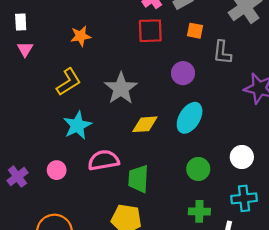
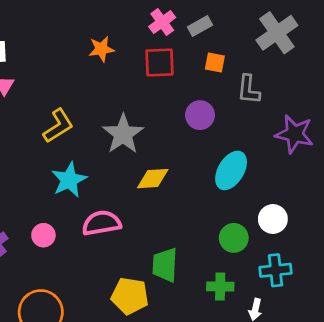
orange star: (81, 36) -> (101, 49), moved
cyan ellipse: (190, 118) -> (231, 170), moved
green circle: (198, 169) -> (234, 238), moved
green trapezoid: (138, 179) -> (165, 265), moved

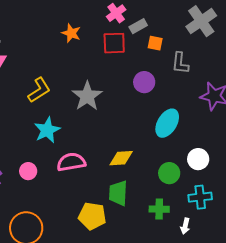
gray rectangle: (200, 26) -> (138, 26), moved
orange star: (101, 49) -> (71, 33), turned 30
yellow diamond: (153, 179) -> (121, 158), moved

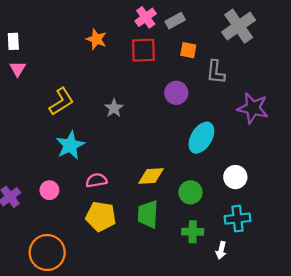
gray rectangle: (138, 26) -> (175, 21), moved
gray star: (87, 96) -> (114, 108), size x0.6
pink semicircle: (71, 162) -> (96, 180), size x0.7
green circle: (169, 173) -> (190, 192), moved
yellow pentagon: (92, 216) -> (101, 216), moved

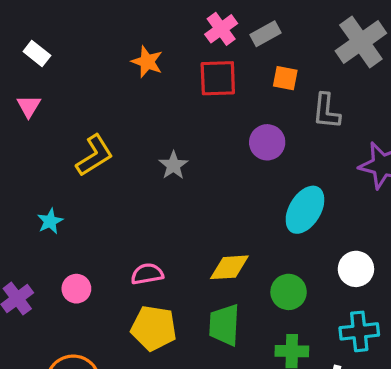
white rectangle: (13, 41) -> (37, 54), moved, turned -49
cyan star: (70, 145) -> (50, 221), moved, size x0.6

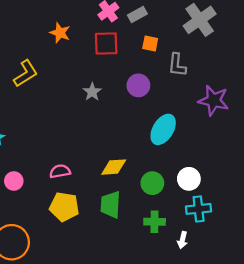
yellow L-shape: (95, 155) -> (26, 74), moved
gray star: (173, 165) -> (92, 92), moved
white circle: (356, 269) -> (189, 179), moved

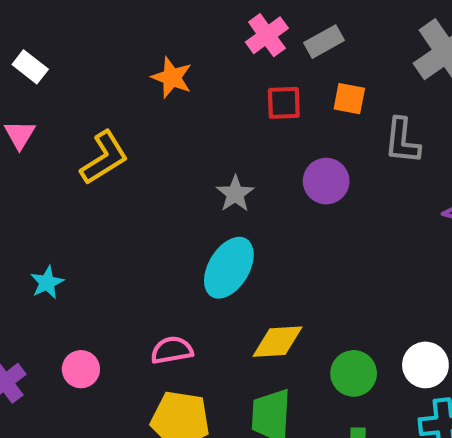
red square: (106, 44) -> (284, 103), moved, size x0.7
cyan ellipse: (163, 129) -> (229, 268), moved

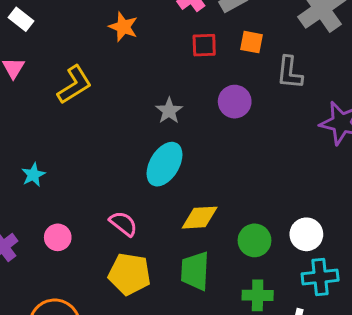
pink semicircle: (172, 350) -> (123, 224), turned 48

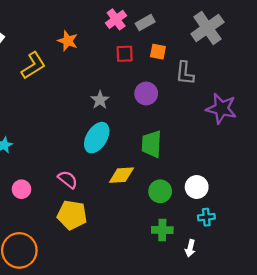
yellow L-shape: (74, 85) -> (33, 66), moved
green trapezoid: (195, 271) -> (152, 144), moved
cyan cross: (320, 277) -> (206, 217), size x0.7

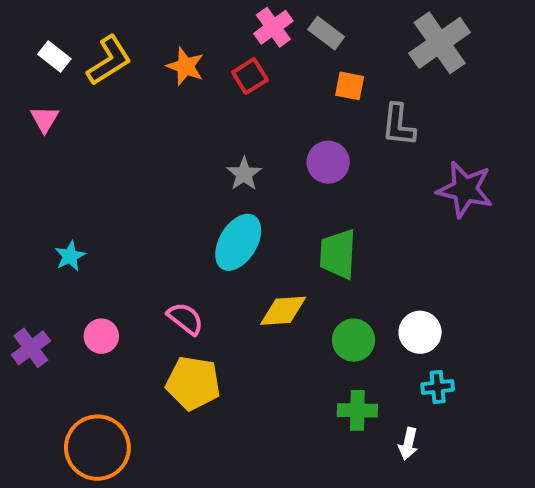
gray rectangle: (145, 23) -> (326, 33), turned 66
red square: (125, 54) -> (250, 76), moved, turned -30
yellow L-shape: (33, 66) -> (109, 60), moved

